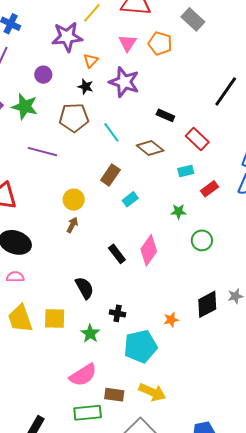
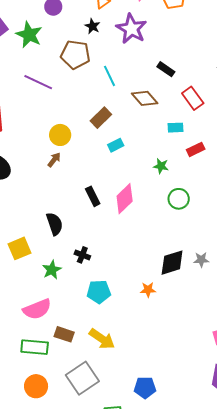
yellow square: (55, 319) -> (20, 248), turned -35
orange star: (171, 320) -> (148, 290), moved
cyan pentagon: (141, 346) -> (99, 292), size x0.7

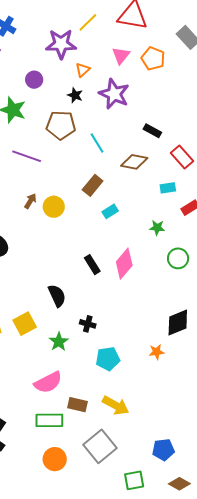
brown diamond: (145, 98) -> (134, 162), turned -32
brown arrow: (54, 160) -> (30, 201), moved

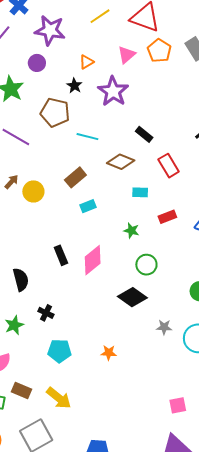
purple star: (61, 44) -> (50, 30), moved
orange pentagon: (153, 59) -> (159, 51), moved
cyan line: (97, 143) -> (87, 137), turned -55
cyan rectangle: (168, 188) -> (140, 192), moved
black diamond: (178, 323) -> (132, 297), moved, turned 48

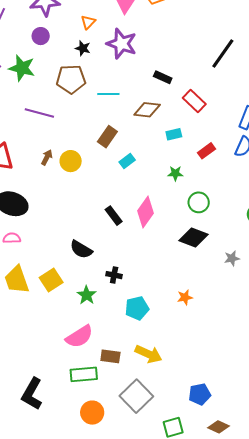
black semicircle: (21, 280) -> (81, 249), turned 150

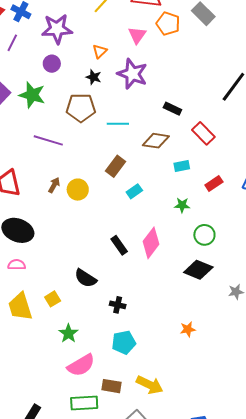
yellow square: (51, 280) -> (53, 299), moved, size x0.7
green star: (87, 295) -> (68, 333), moved
cyan pentagon: (137, 308) -> (124, 342), moved

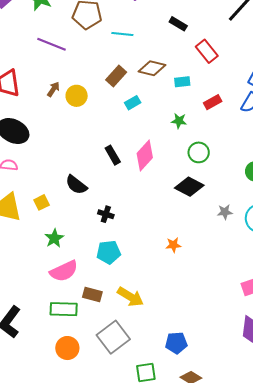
brown diamond: (156, 141) -> (152, 68), moved

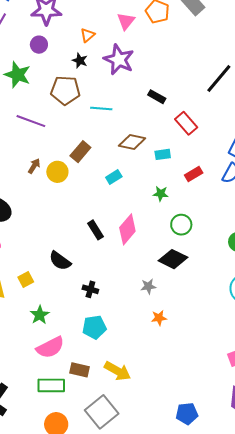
brown rectangle: (116, 76) -> (80, 152), moved
gray star: (225, 212) -> (148, 286), moved
blue pentagon: (176, 343) -> (187, 414), moved

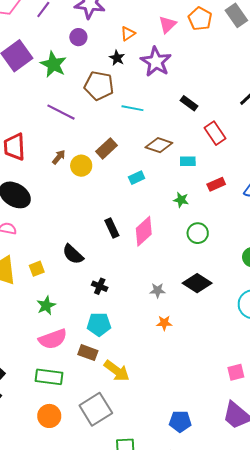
black diamond: (173, 259) -> (197, 283), moved
brown rectangle: (79, 370) -> (88, 353), moved

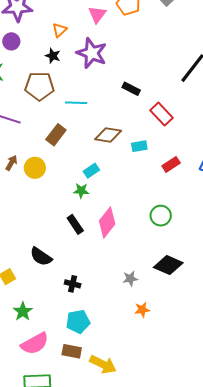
brown rectangle: (107, 148) -> (56, 135), moved
green star: (181, 200) -> (81, 191), moved

